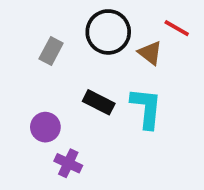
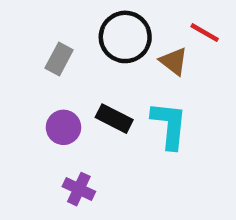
purple circle: (45, 127) -> (63, 127), moved

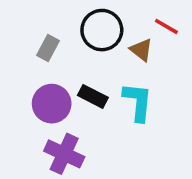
purple circle: (63, 127) -> (52, 104), size x1.4
purple cross: (79, 189) -> (64, 154), size x1.5

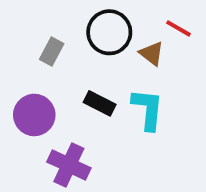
purple circle: (52, 104) -> (34, 115), moved

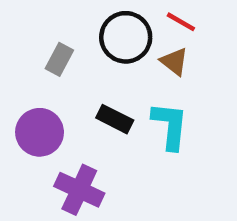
red line: (179, 28) -> (181, 22), moved

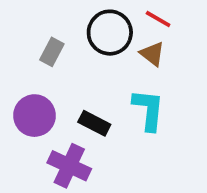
black rectangle: (115, 119) -> (94, 123), moved

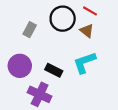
cyan L-shape: (148, 110) -> (85, 63), turned -115

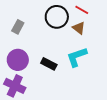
gray rectangle: (30, 30) -> (18, 27), moved
purple cross: (40, 94) -> (15, 86), moved

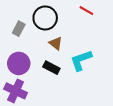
black circle: (57, 17) -> (45, 18), moved
brown triangle: (79, 28) -> (56, 43), moved

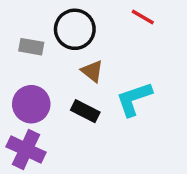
gray rectangle: (19, 29) -> (31, 47), turned 72

